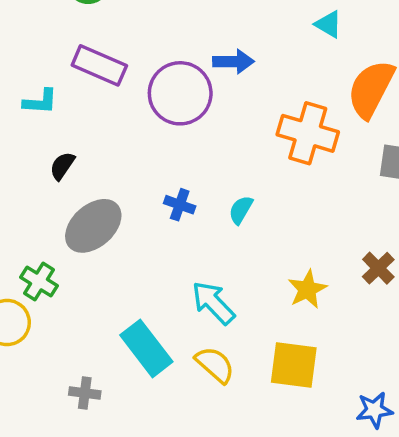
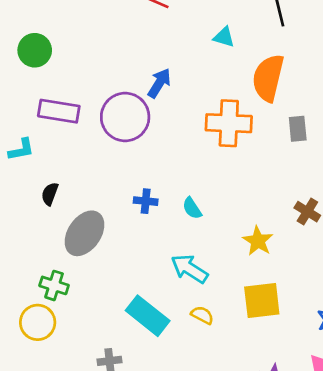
blue arrow: (233, 62) -> (159, 83), turned -44
cyan semicircle: (241, 210) -> (192, 208), moved, turned -50
yellow semicircle: (215, 365) -> (202, 315), size x0.7

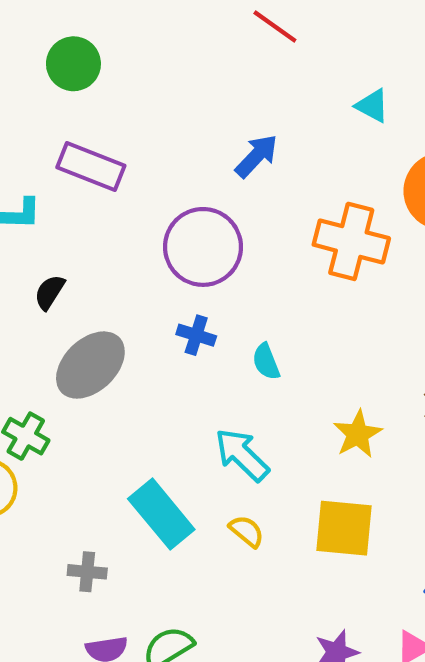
purple circle: (125, 117) -> (203, 247), moved

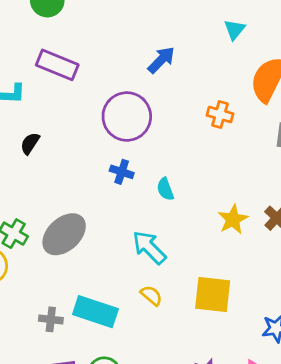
cyan triangle: (372, 106) -> (235, 29), turned 40
orange cross: (351, 241) -> (220, 115), size x0.6
gray ellipse: (90, 365) -> (64, 234), moved
yellow star: (358, 434) -> (233, 219), moved
cyan rectangle: (161, 514) -> (95, 312), moved, turned -33

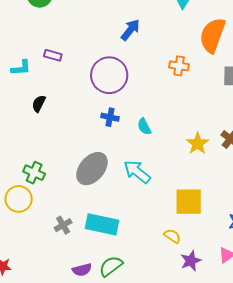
purple rectangle: (57, 65) -> (53, 55), moved, size x0.6
gray ellipse: (64, 234) -> (92, 169), moved
yellow semicircle: (151, 296) -> (172, 236), moved
gray cross: (51, 319) -> (63, 225), moved, turned -30

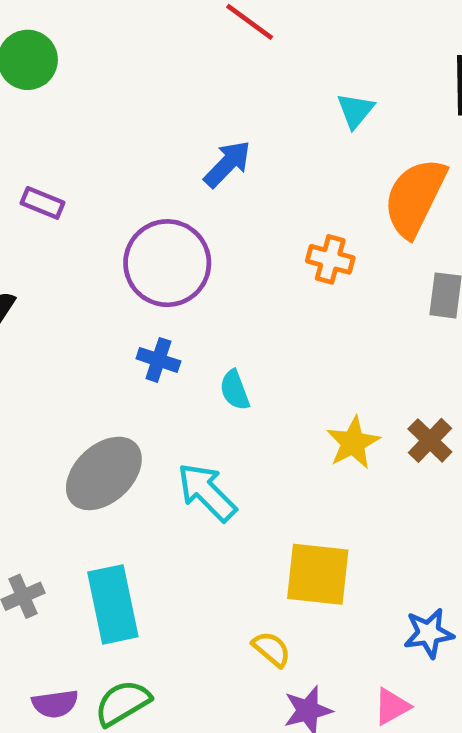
cyan rectangle: (102, 224) -> (113, 604), turned 60

